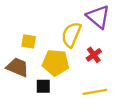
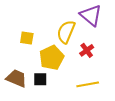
yellow pentagon: (56, 63) -> (52, 58), turned -30
brown trapezoid: (17, 67) -> (17, 78), moved

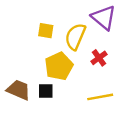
yellow square: (27, 38) -> (46, 31), moved

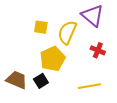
red cross: (99, 58) -> (98, 50), moved, turned -32
black square: (46, 91) -> (41, 81), turned -32

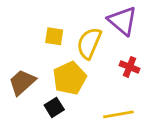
brown trapezoid: (17, 80) -> (22, 82), moved, turned -65

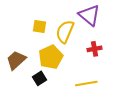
red cross: (130, 67) -> (94, 49), turned -32

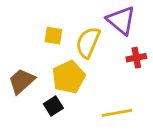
red cross: (94, 49) -> (136, 58), moved

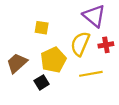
yellow semicircle: (88, 42) -> (80, 44), moved
yellow line: (117, 113) -> (91, 74), moved

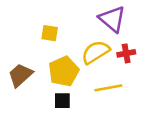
yellow semicircle: (80, 44) -> (96, 52), turned 35
black square: (42, 82) -> (62, 101), moved, turned 32

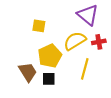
brown trapezoid: (20, 75) -> (28, 72), moved, turned 100
yellow line: (108, 88) -> (85, 69), turned -65

